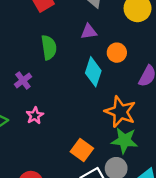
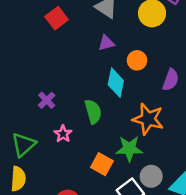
green semicircle: (49, 47) -> (93, 112), moved
green star: (125, 141) -> (129, 149), moved
orange square: (82, 150) -> (102, 164), moved

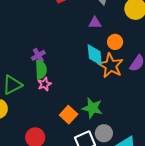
cyan diamond: (116, 83) -> (95, 55), turned -30
green semicircle: (93, 112) -> (41, 70), moved
orange star: (148, 119) -> (111, 66), moved

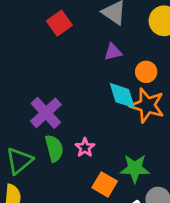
purple cross: (38, 55) -> (46, 113), size x1.6
green semicircle: (41, 70) -> (54, 148), moved
pink star: (45, 84) -> (85, 148), moved

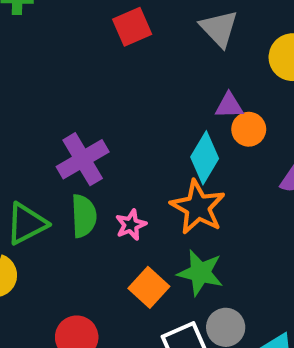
purple triangle: (113, 52) -> (229, 106), moved
cyan diamond: (122, 96) -> (205, 158), turned 36
orange star: (147, 105) -> (198, 207), moved

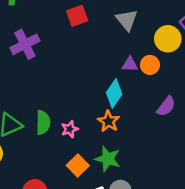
orange circle: (249, 129) -> (150, 65), moved
purple cross: (83, 159) -> (25, 44), moved
orange star: (198, 207) -> (109, 121), size x0.7

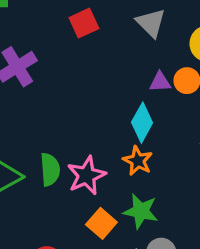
pink star: (70, 129) -> (86, 175), size x1.6

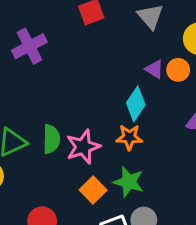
purple triangle: (160, 82) -> (154, 69), turned 30
orange star: (138, 161) -> (129, 137), turned -30

